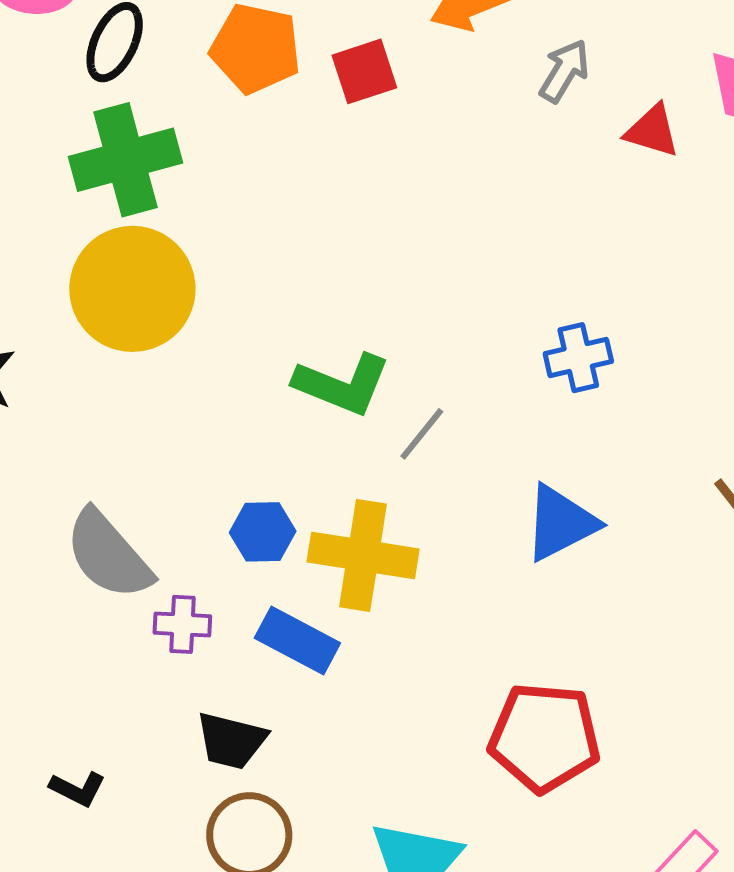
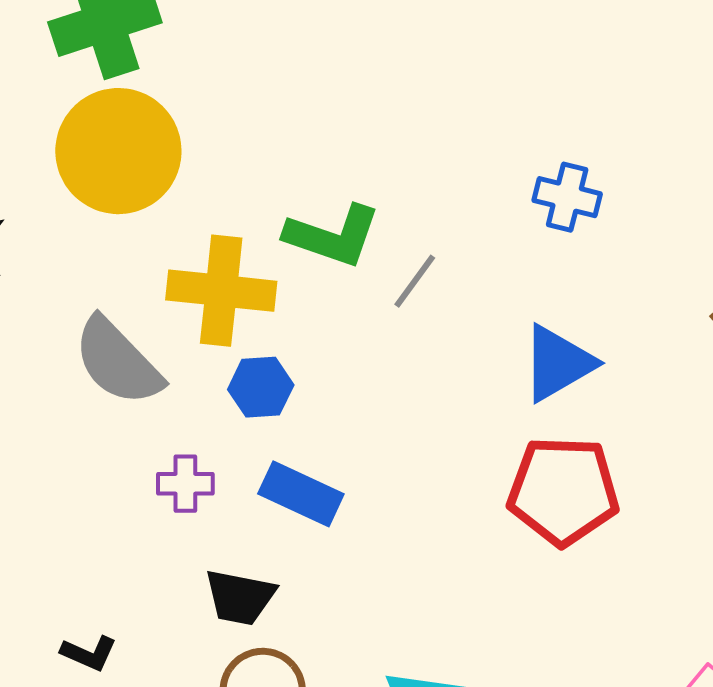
blue cross: (578, 358) -> (567, 197), turned 30
gray semicircle: (108, 555) -> (118, 362), moved
yellow cross: (363, 555) -> (221, 291), moved
red pentagon: (544, 737) -> (563, 491), moved

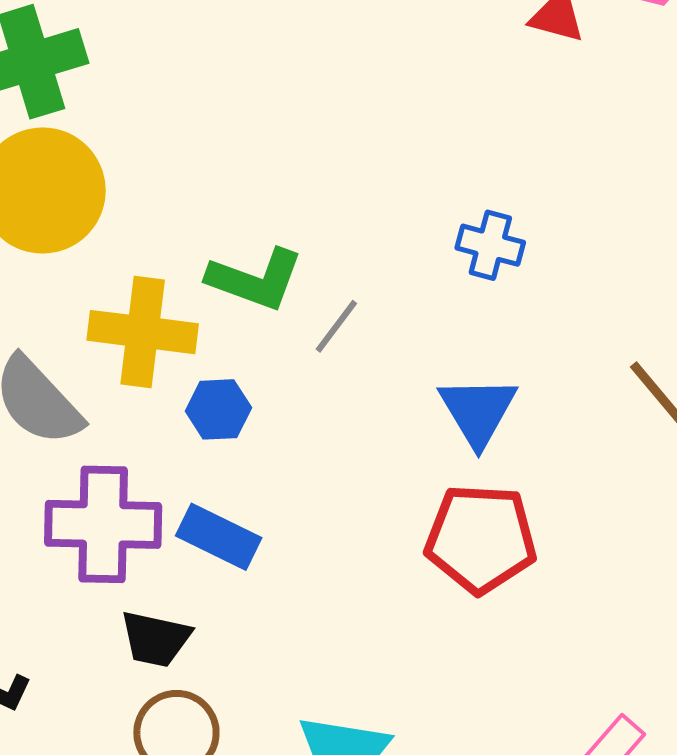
blue triangle: (558, 363) -> (478, 411), turned -32
blue hexagon: (261, 387) -> (218, 409), moved
purple cross: (185, 484) -> (103, 524), size x2.0

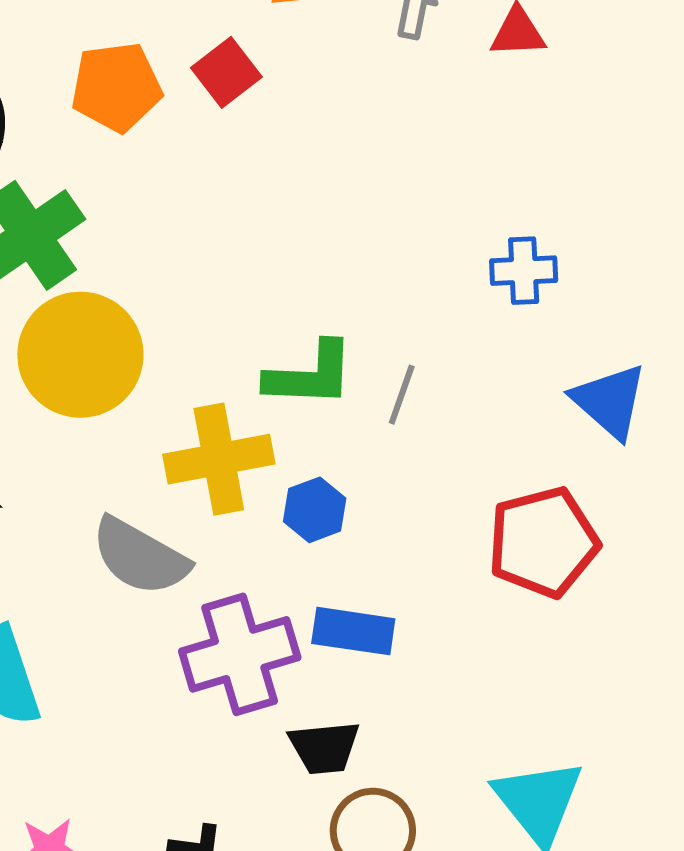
blue triangle: (478, 411) -> (610, 401), moved
red pentagon: (481, 539) -> (543, 542), moved

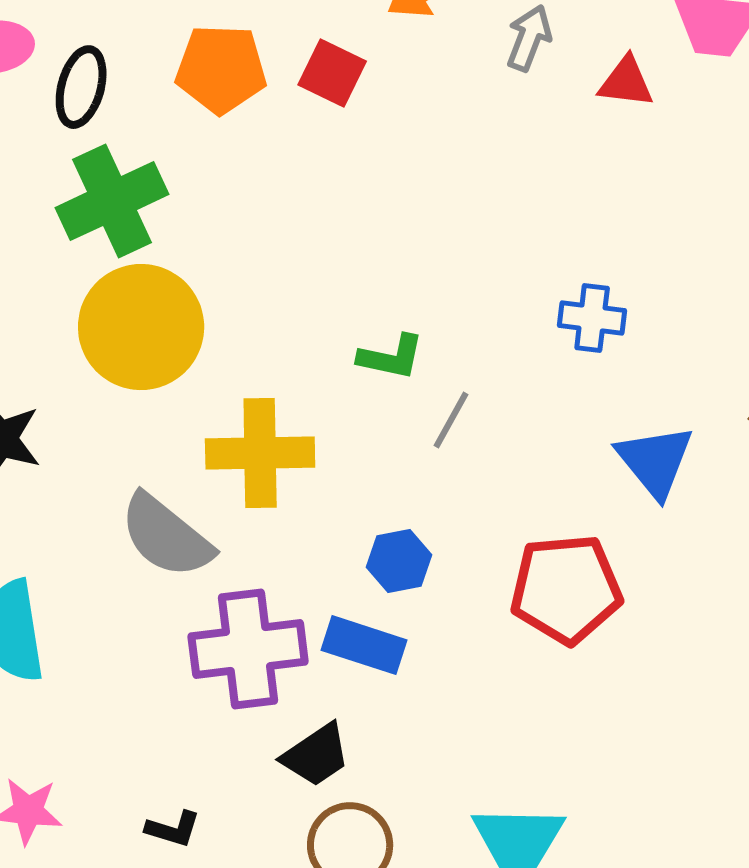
red square: (226, 72) -> (332, 73), turned -36
green L-shape: (310, 375) -> (391, 357), moved, size x0.7
blue hexagon: (315, 510) -> (399, 561), moved
black trapezoid: (324, 748) -> (316, 755), turned -38

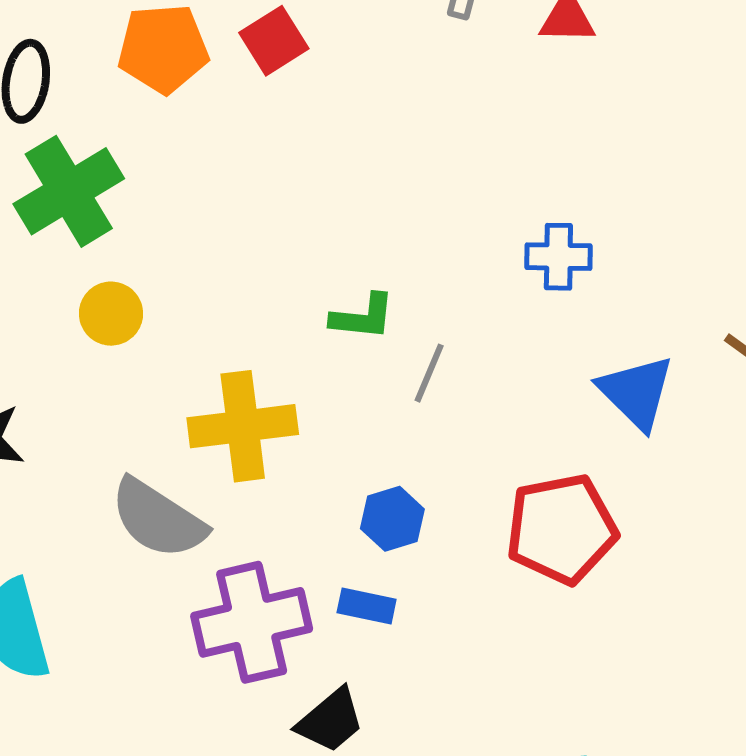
red square: (332, 73) -> (274, 41), turned 38
yellow circle: (141, 327) -> (111, 314), size x0.5
blue rectangle: (364, 645) -> (367, 606), size x0.7

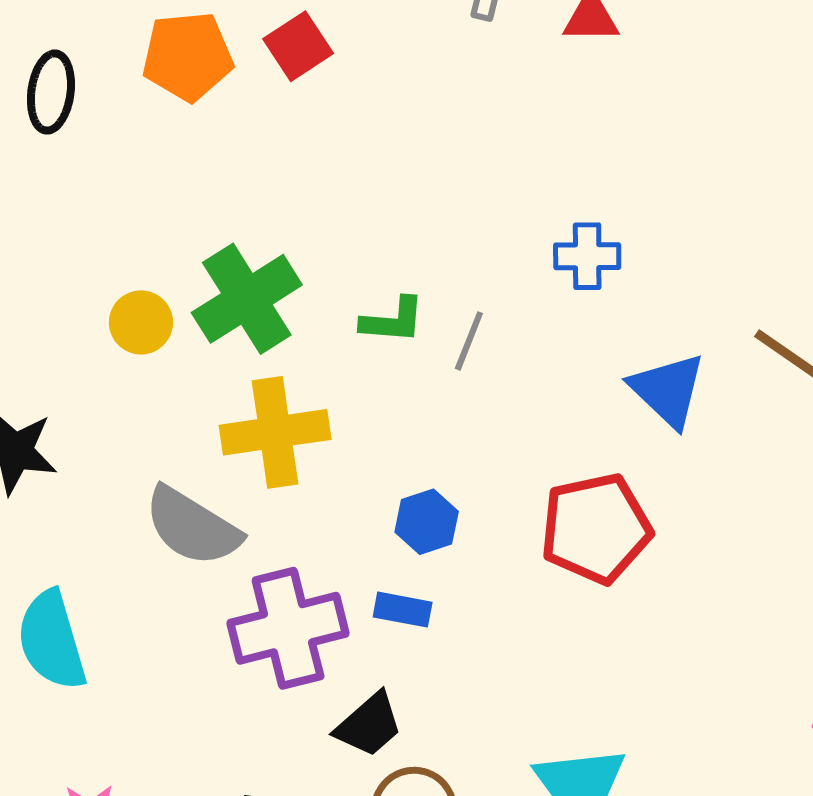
green cross: (69, 191) -> (247, 299), moved
gray line: (429, 373) -> (469, 341), moved

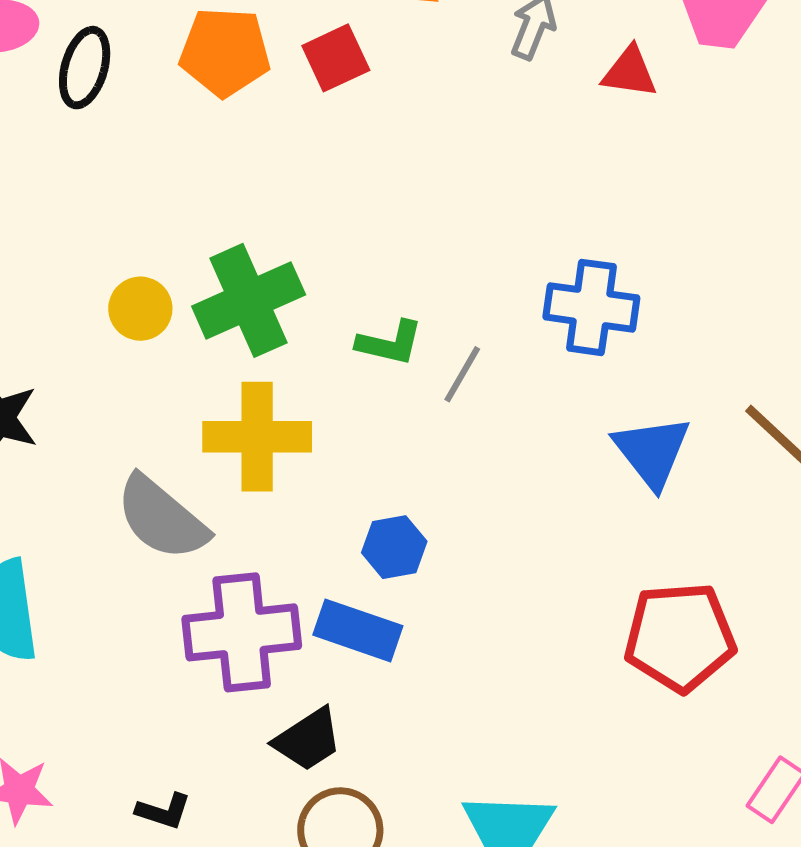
blue cross: (587, 256) -> (591, 307), size x1.4
red pentagon: (596, 528) -> (680, 637), moved
blue rectangle: (403, 610) -> (358, 630), size x1.5

